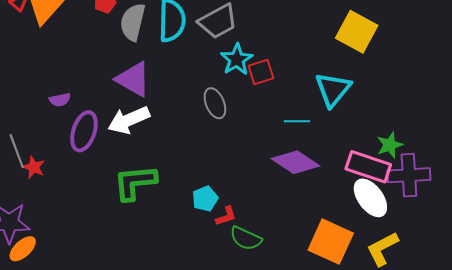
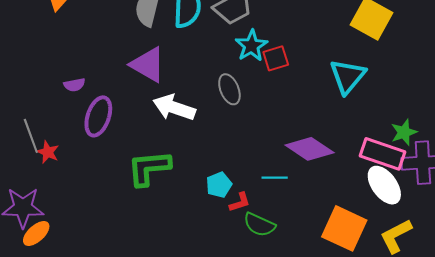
white arrow: (129, 120) -> (174, 108), moved, turned 42
cyan line: (297, 121) -> (275, 178), moved

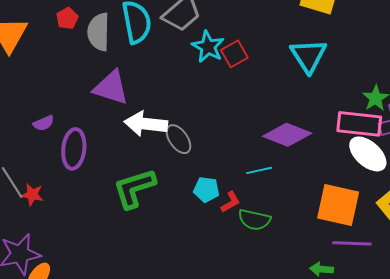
gray ellipse: (229, 89) -> (179, 139), moved
cyan pentagon: (219, 185) -> (206, 190), turned -30

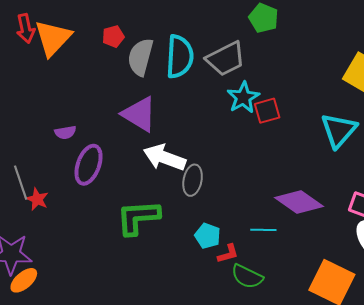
gray ellipse: (179, 139) -> (193, 180), turned 32

